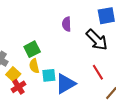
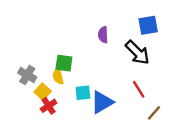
green square: (32, 49) -> (64, 63), turned 35
yellow semicircle: (34, 66) -> (58, 76), moved

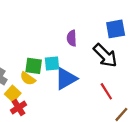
yellow semicircle: (58, 76) -> (28, 79), turned -42
cyan square: (83, 93) -> (52, 64), moved
blue triangle: (102, 102) -> (66, 79), moved

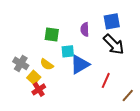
blue square: (116, 29) -> (112, 21), moved
green square: (34, 66) -> (52, 34), moved
red line: (106, 91) -> (106, 80), moved, turned 56

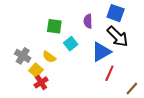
blue square: (112, 21) -> (116, 13), turned 30
cyan square: (68, 51) -> (71, 44), turned -32
blue triangle: (80, 64) -> (101, 52), moved

